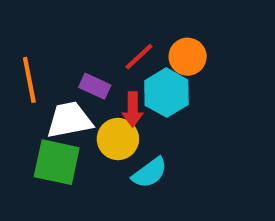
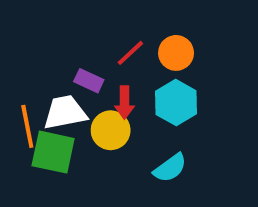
orange line: (29, 80) -> (27, 126), moved
cyan hexagon: (166, 93) -> (176, 103), moved
cyan semicircle: (150, 173) -> (170, 168), moved

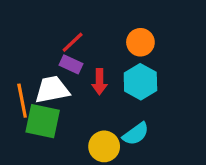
red line: (130, 53) -> (73, 42), moved
yellow circle: (111, 130) -> (104, 146), moved

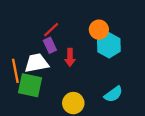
purple rectangle: (71, 64) -> (50, 45), turned 40
cyan hexagon: (140, 82) -> (109, 45), moved
cyan semicircle: (136, 134) -> (113, 94), moved

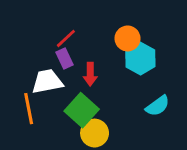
orange line: (15, 71) -> (29, 109), moved
green square: (30, 85) -> (82, 110), moved, turned 30
cyan semicircle: (113, 94) -> (158, 106), moved

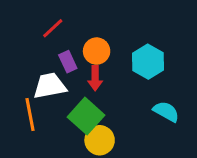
red line: (66, 38) -> (53, 28), moved
orange circle: (127, 38) -> (97, 51), moved
cyan semicircle: (158, 106) -> (166, 112), turned -115

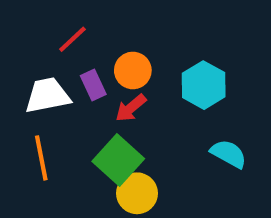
red arrow: (95, 78) -> (131, 108), turned 50
white trapezoid: (50, 86) -> (47, 95), moved

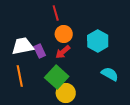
red line: (72, 39) -> (56, 13), moved, turned -63
purple rectangle: (93, 85) -> (40, 51), moved

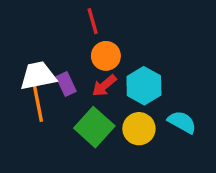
cyan hexagon: (98, 41) -> (144, 86), moved
orange line: (20, 76) -> (38, 104), moved
yellow circle: (66, 93) -> (139, 129), moved

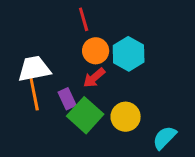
purple rectangle: (66, 84) -> (67, 99), moved
cyan hexagon: (144, 86) -> (129, 54), moved
cyan semicircle: (182, 122) -> (164, 138), moved, turned -75

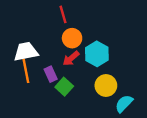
cyan hexagon: (129, 54) -> (97, 54), moved
green square: (85, 115) -> (64, 87), size x0.7
yellow circle: (126, 117) -> (106, 86), moved

